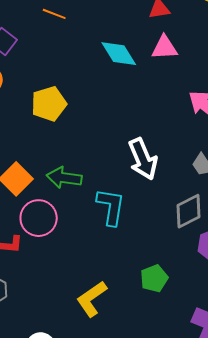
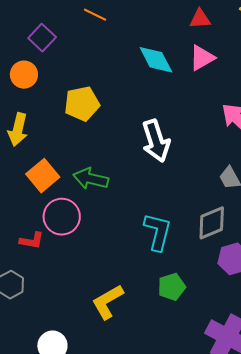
pink triangle: (164, 48) -> (202, 58), turned -32
white arrow: (143, 159) -> (156, 141), moved
cyan L-shape: (111, 207) -> (158, 232), moved

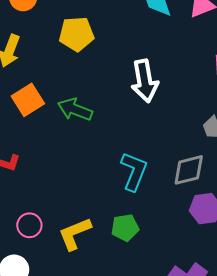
pink circle: (62, 217) -> (29, 225), moved, size x0.7
green pentagon: (172, 287) -> (125, 228), moved

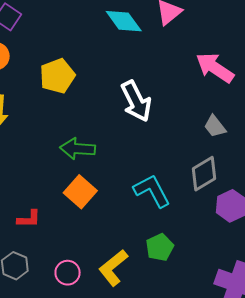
orange square: (28, 100) -> (80, 192), moved
cyan L-shape: (134, 171) -> (152, 191), turned -33

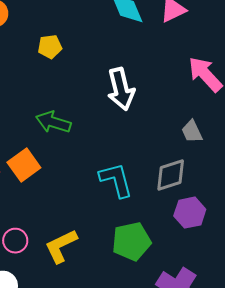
yellow pentagon: (57, 76) -> (50, 47), size x0.7
orange square: (80, 192) -> (24, 165), moved
green pentagon: (160, 247) -> (132, 241), moved, size x1.4

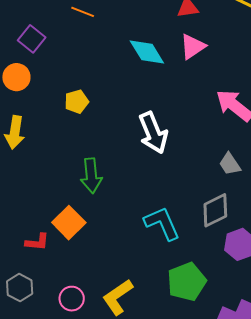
green arrow: (53, 122) -> (91, 176), turned -104

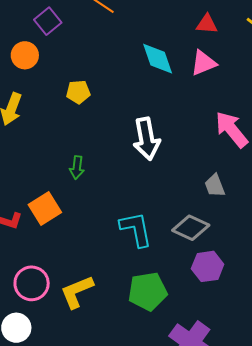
green arrow: (91, 176) -> (77, 168), size x0.7
gray diamond: (215, 210) -> (191, 228), turned 39
pink circle: (72, 299) -> (32, 283), size x1.4

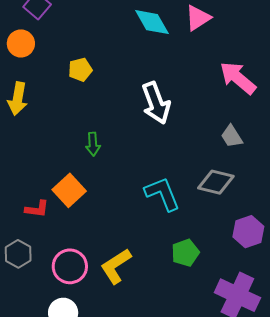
purple hexagon: (208, 266) -> (248, 232), moved
green pentagon: (148, 291) -> (185, 253), size x0.7

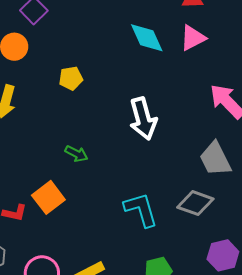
gray trapezoid: (232, 136) -> (215, 159), size x1.5
green arrow: (93, 144) -> (76, 154), turned -65

